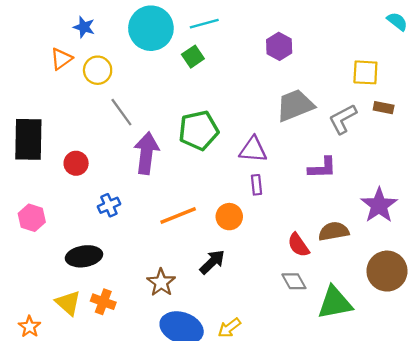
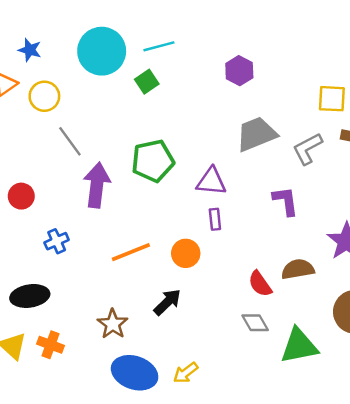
purple L-shape: (322, 168) -> (286, 201), turned -96

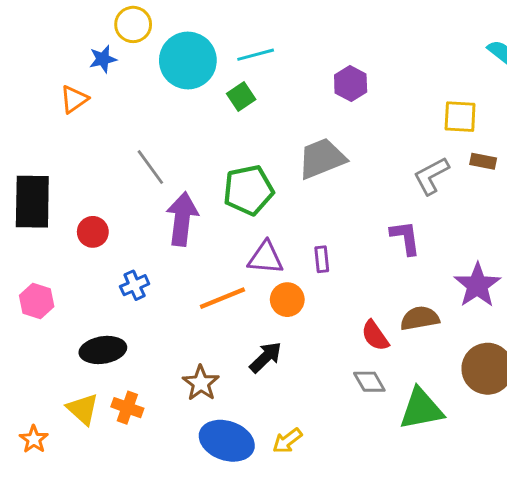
blue star: (30, 50) -> (103, 59), turned -30
yellow circle: (44, 96) -> (133, 24), moved
gray trapezoid: (256, 134) -> (322, 158), moved
purple triangle: (211, 181) -> (266, 258), moved

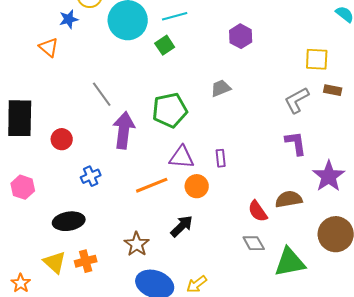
orange triangle: (74, 99) -> (49, 47), turned -45
gray trapezoid: (322, 158) -> (221, 88), size x0.6
purple L-shape: (405, 238) -> (296, 143), moved
orange cross: (127, 408) -> (86, 261), turned -35

